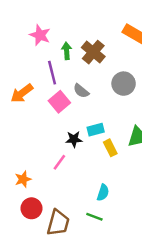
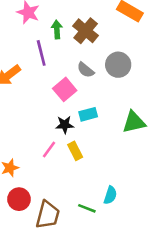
gray semicircle: (81, 91) -> (86, 70), moved
pink square: (59, 102) -> (65, 89), moved
yellow rectangle: (110, 148) -> (75, 151), moved
cyan semicircle: (103, 193) -> (110, 195), moved

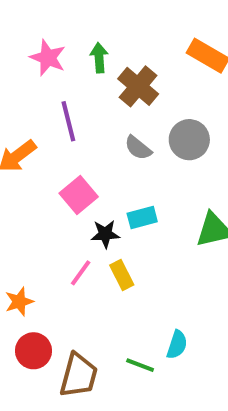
green arrow: (57, 29) -> (99, 58), moved
pink square: (65, 89) -> (79, 195), moved

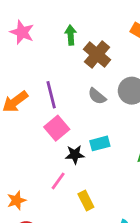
pink star: (48, 58) -> (22, 32), moved
purple line: (68, 121) -> (51, 95), moved
yellow rectangle: (122, 275) -> (86, 200), moved

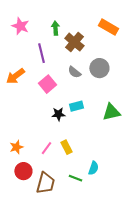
purple line: (51, 95) -> (41, 53), moved
pink square: (57, 128) -> (47, 84), moved
pink line: (58, 181) -> (46, 148), moved

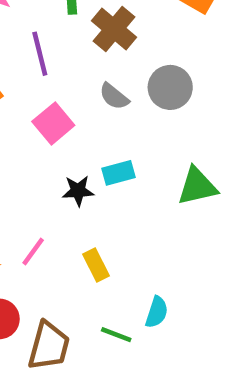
pink line: (46, 148) -> (33, 251), moved

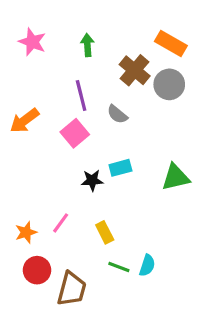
brown cross: (114, 29) -> (135, 70), moved
purple line: (40, 54) -> (81, 95), moved
gray circle: (170, 87) -> (169, 84), moved
green line: (116, 335) -> (119, 267), moved

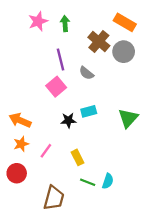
pink star: (32, 42) -> (38, 21), moved, turned 30
orange arrow: (24, 121) -> (20, 120), moved, turned 60
green triangle: (176, 177) -> (128, 118), turned -35
orange star: (26, 232) -> (21, 144), moved
red circle: (37, 270) -> (17, 173), moved

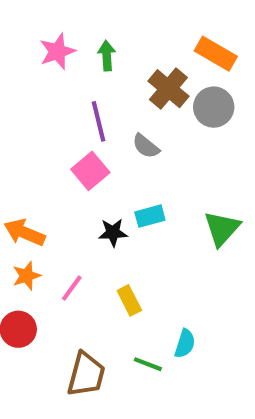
green line: (88, 182) -> (148, 364), moved

